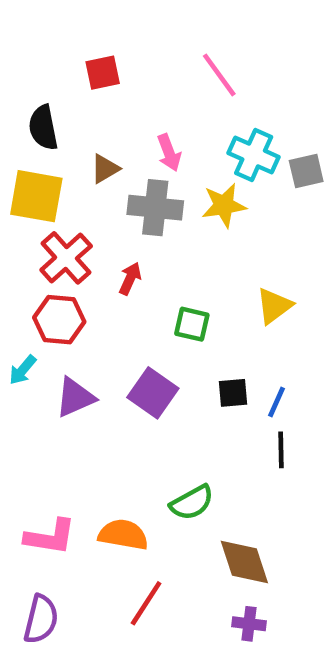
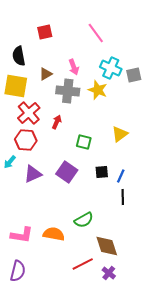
yellow star: (224, 205) -> (98, 90), turned 30
red line: (146, 603) -> (83, 264), moved, turned 30
purple cross: (249, 624) -> (109, 273), turned 32

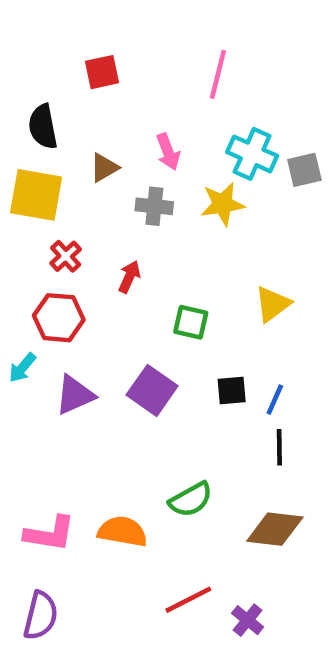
pink line: (96, 33) -> (218, 74), turned 50
yellow star: (98, 90) -> (223, 204), turned -30
gray cross: (68, 91) -> (154, 206), size x0.7
red cross: (29, 113) -> (66, 256), size x0.6
brown diamond: (107, 246) -> (275, 529), moved, turned -65

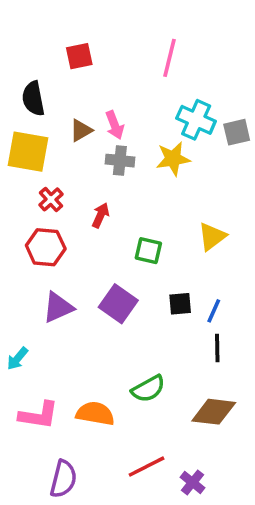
pink arrow: (168, 152) -> (115, 125), moved
cyan arrow: (22, 368) -> (17, 359), moved
purple semicircle: (41, 616) -> (63, 479), moved

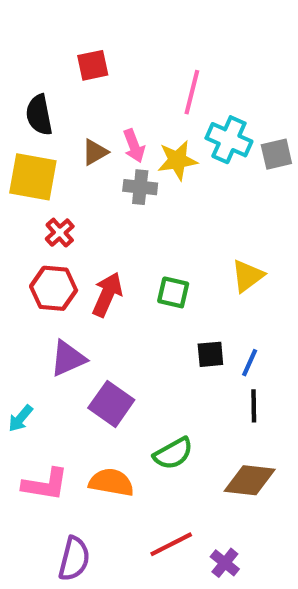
pink line: (169, 58) -> (192, 92), moved
yellow star: (173, 159) -> (177, 160), moved
red arrow: (101, 215) -> (107, 294), moved, size x1.5
purple square: (118, 304) -> (111, 404), moved

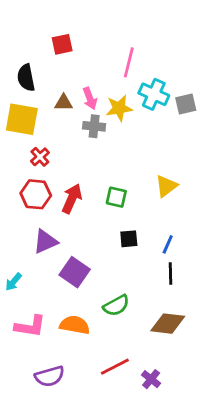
brown triangle: (95, 152) -> (64, 103), turned 30
black square: (210, 354) -> (129, 239), moved
purple semicircle: (74, 559) -> (50, 376), turned 60

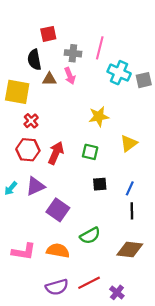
black semicircle: (26, 78) -> (34, 60), moved
yellow star: (119, 108) -> (99, 117), moved
gray cross: (94, 126) -> (73, 53), moved
cyan arrow: (14, 282) -> (11, 188), moved
purple semicircle: (50, 376) -> (57, 287), moved

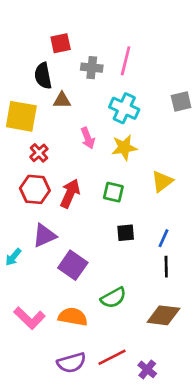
cyan cross: (119, 73) -> (124, 108), moved
pink arrow: (70, 76) -> (88, 138), moved
cyan arrow: (11, 188) -> (13, 257), moved
pink L-shape: (24, 252) -> (29, 318), turned 35

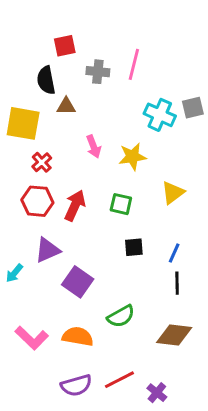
cyan cross: (124, 108) -> (160, 115), moved

